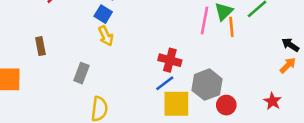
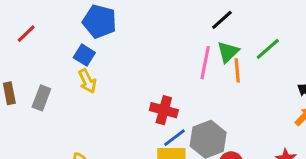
gray rectangle: (81, 73) -> (41, 98), moved
blue line: (165, 83) -> (174, 138), moved

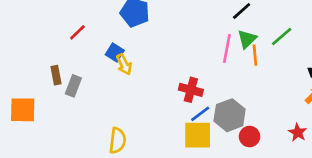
red line: (26, 34) -> (77, 32), moved
blue square: (84, 55) -> (115, 52), moved
gray rectangle: (41, 98) -> (73, 86), moved

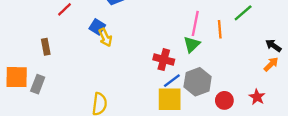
green triangle: (247, 39) -> (192, 44), moved
gray rectangle: (73, 86) -> (38, 84), moved
red circle: (250, 137) -> (224, 100), moved

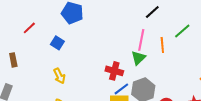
yellow arrow: (105, 37) -> (59, 76), moved

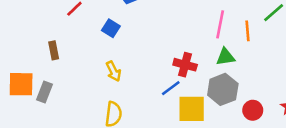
green triangle: (138, 58) -> (225, 57), moved, turned 35
blue line: (121, 89) -> (171, 88), moved

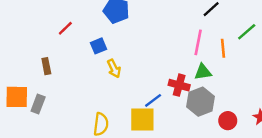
blue square: (111, 28) -> (99, 46), turned 35
red cross: (185, 65) -> (179, 85), moved
yellow arrow: (113, 71) -> (114, 68), moved
yellow square: (192, 109) -> (142, 119), moved

